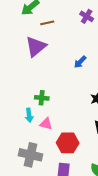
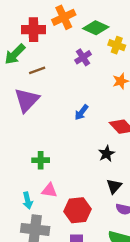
purple cross: (87, 16) -> (83, 57), turned 32
cyan arrow: (29, 115) -> (28, 200), moved

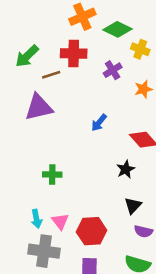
red cross: (34, 30) -> (74, 53), moved
purple cross: (83, 57) -> (113, 70), moved
purple triangle: (27, 100) -> (39, 107), turned 32
pink triangle: (49, 190) -> (60, 221), moved, turned 42

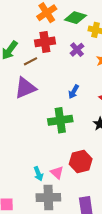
green cross: (52, 174) -> (60, 120), moved, size x1.6
red hexagon: (92, 231) -> (81, 162), moved

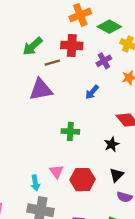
blue arrow: (74, 92) -> (92, 92), moved
green cross: (60, 120) -> (70, 131), size x0.7
pink triangle: (57, 173) -> (56, 172), moved

